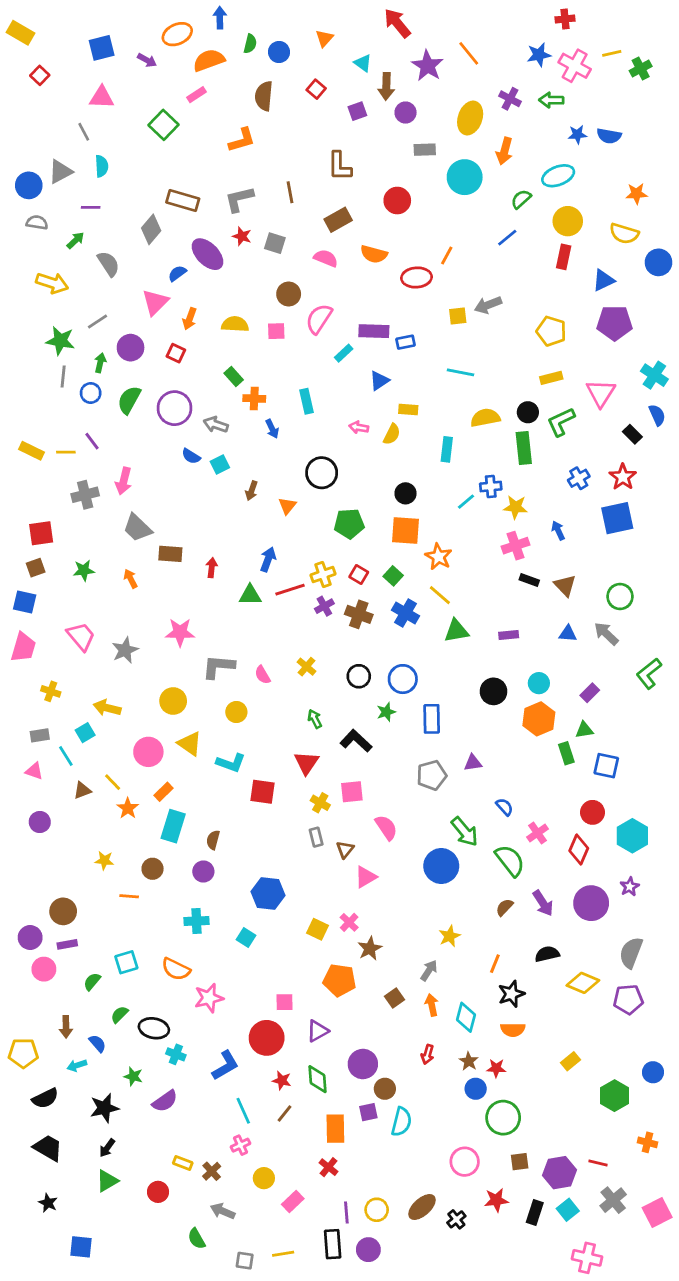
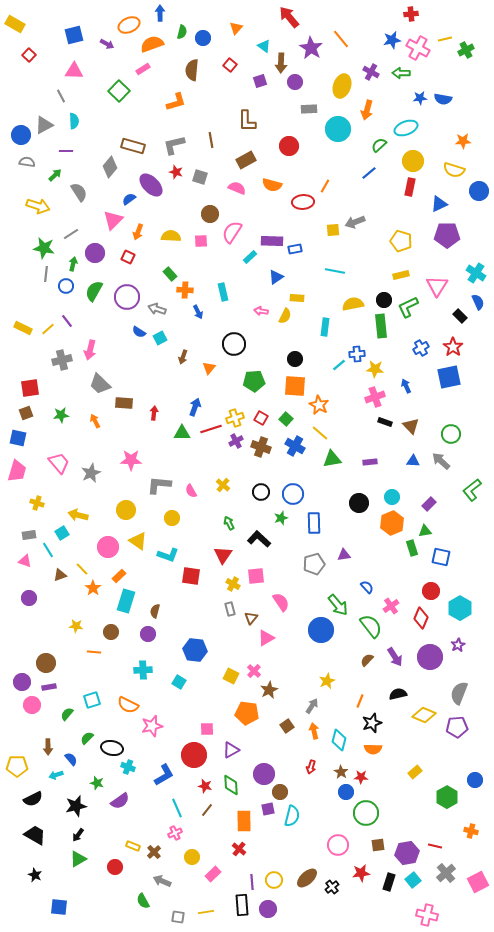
yellow line: (66, 452) -> (48, 329), turned -40

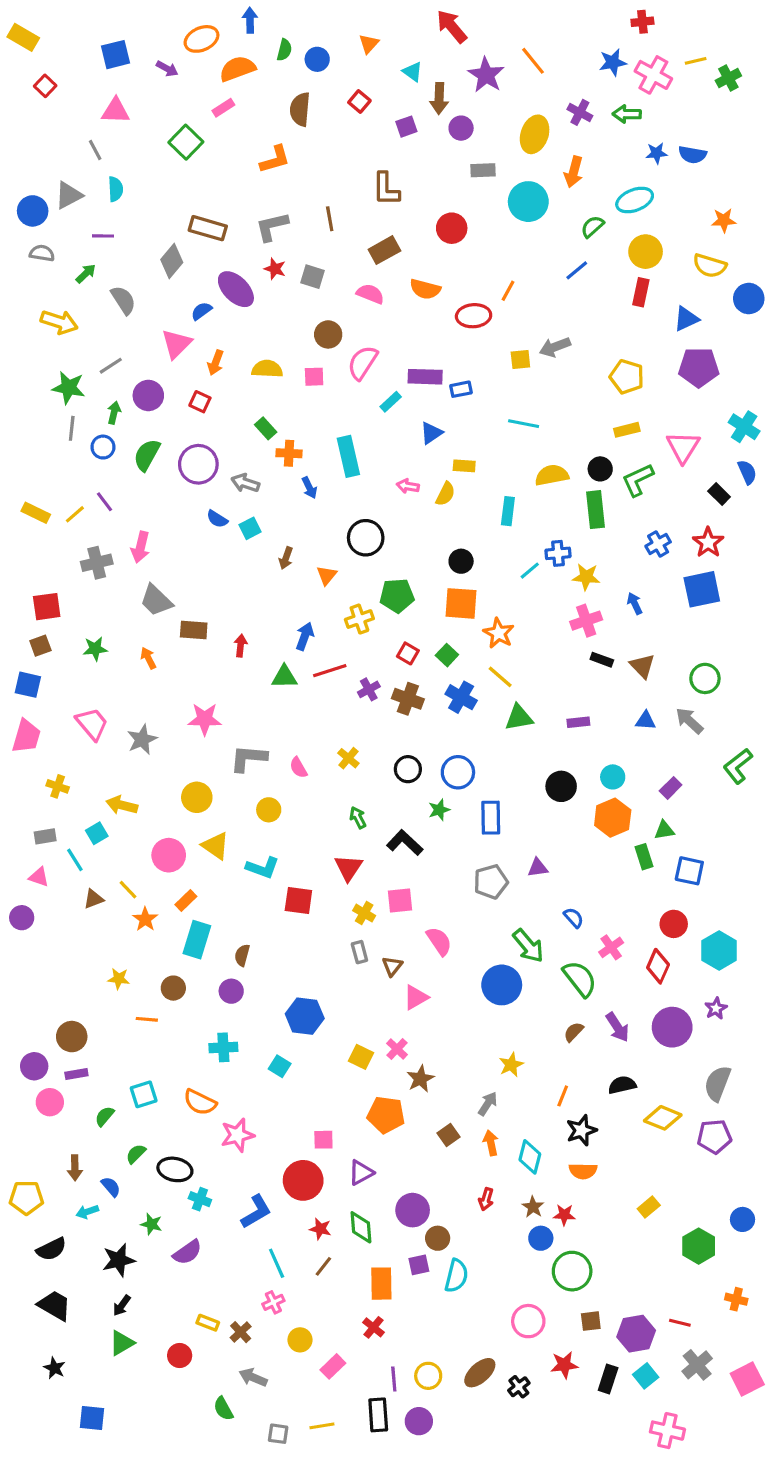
cyan rectangle: (223, 292) -> (348, 456), size x1.4
yellow cross: (235, 418) -> (359, 619), moved
purple circle: (29, 598) -> (22, 918), moved

